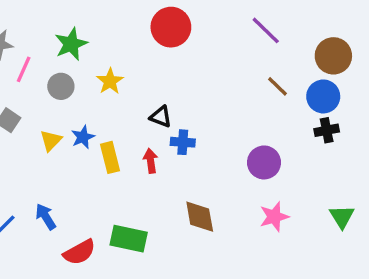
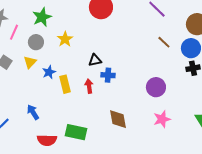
black triangle: (161, 117) -> (95, 60), turned -32
yellow triangle: (51, 140) -> (30, 62), moved
blue arrow: (46, 217) -> (33, 112), moved
red semicircle: (80, 252) -> (47, 140), turned 30

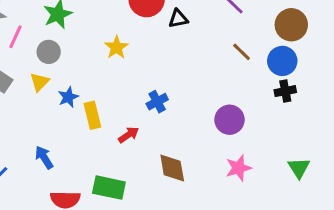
yellow star: (65, 39) -> (116, 47), moved
black triangle: (95, 60) -> (178, 19), moved
blue cross: (108, 75) -> (157, 102), turned -32
red arrow: (89, 86) -> (129, 135), moved, turned 64

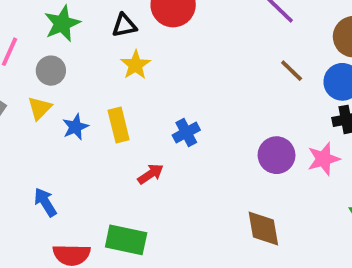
black triangle: (178, 19) -> (124, 25), moved
yellow rectangle: (92, 115) -> (119, 125), moved
brown diamond: (172, 168) -> (263, 228), moved
pink star: (239, 168) -> (324, 159), moved

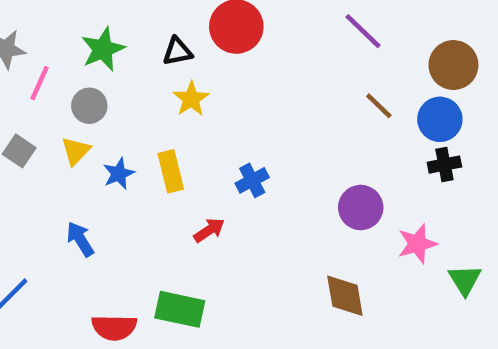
pink star: (324, 159) -> (417, 244), moved
blue arrow: (45, 202) -> (80, 239), moved

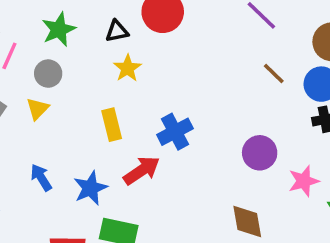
blue star: (119, 174) -> (90, 188), moved, size x1.4
blue cross: (252, 180) -> (175, 132), size x1.4
red arrow: (209, 230) -> (142, 170), size x1.5

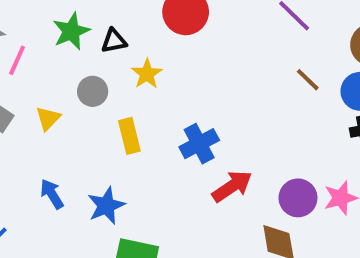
black triangle: (117, 31) -> (114, 41), moved
gray circle: (48, 74) -> (93, 91), moved
purple circle: (260, 153) -> (298, 198), moved
red arrow: (142, 170) -> (232, 186), moved

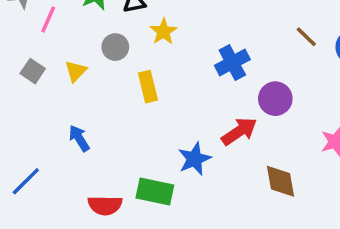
blue cross: (199, 144) -> (232, 63), moved
purple circle: (298, 198) -> (275, 99), moved
blue star: (106, 206) -> (194, 159), moved

